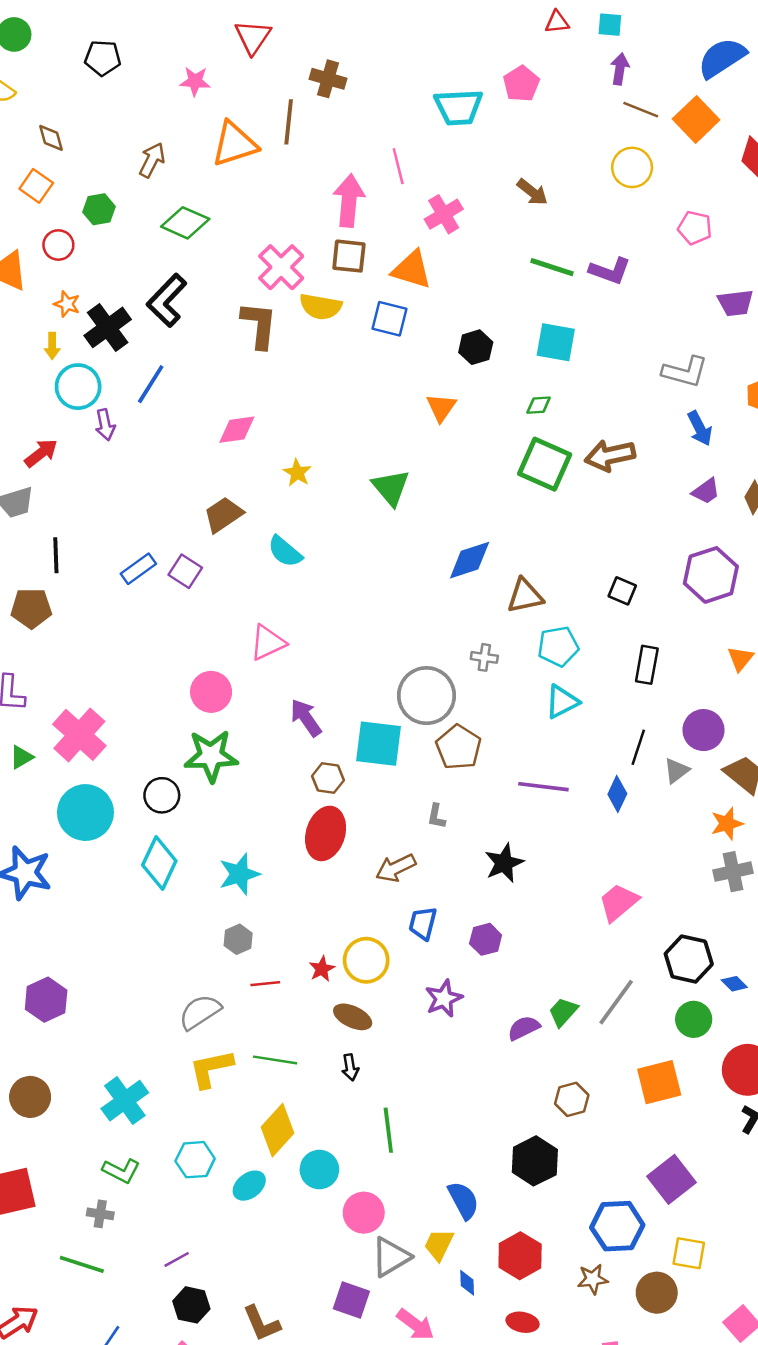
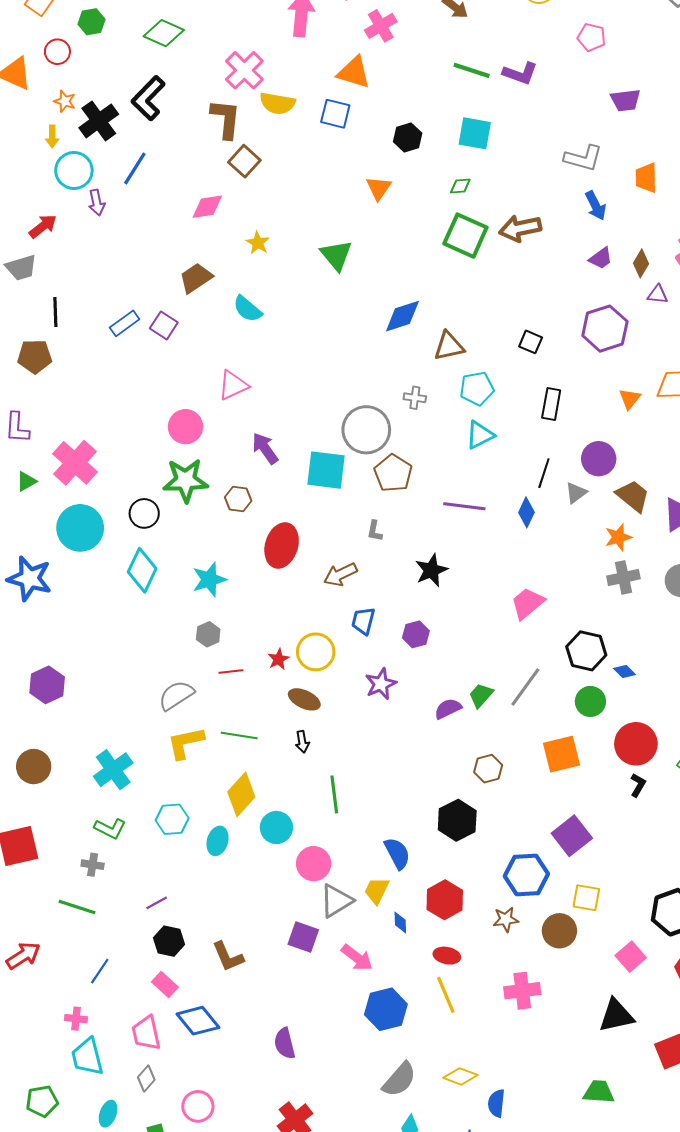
brown square: (349, 256) -> (244, 161), moved, turned 36
brown hexagon: (328, 778) -> (238, 499), moved
cyan ellipse: (249, 1186) -> (218, 841), turned -36

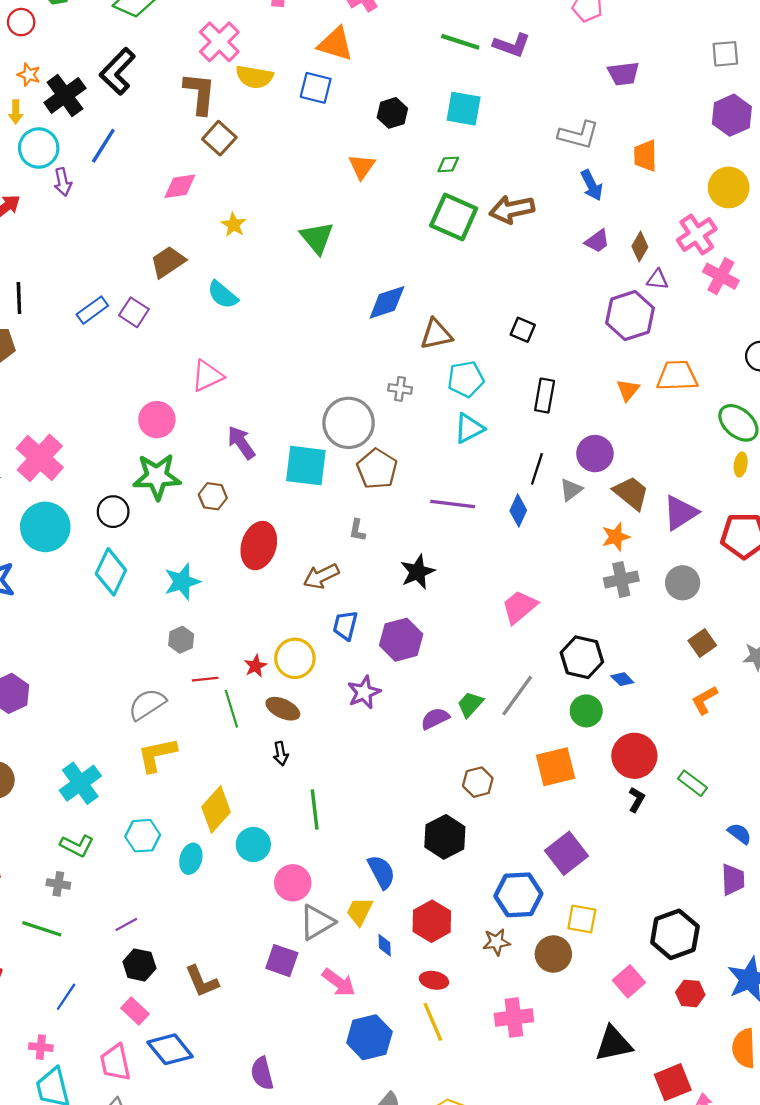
purple hexagon: (605, 329) -> (630, 316), moved
purple hexagon: (416, 634) -> (401, 640), size x1.5
green line: (239, 736) -> (231, 709), moved, turned 64

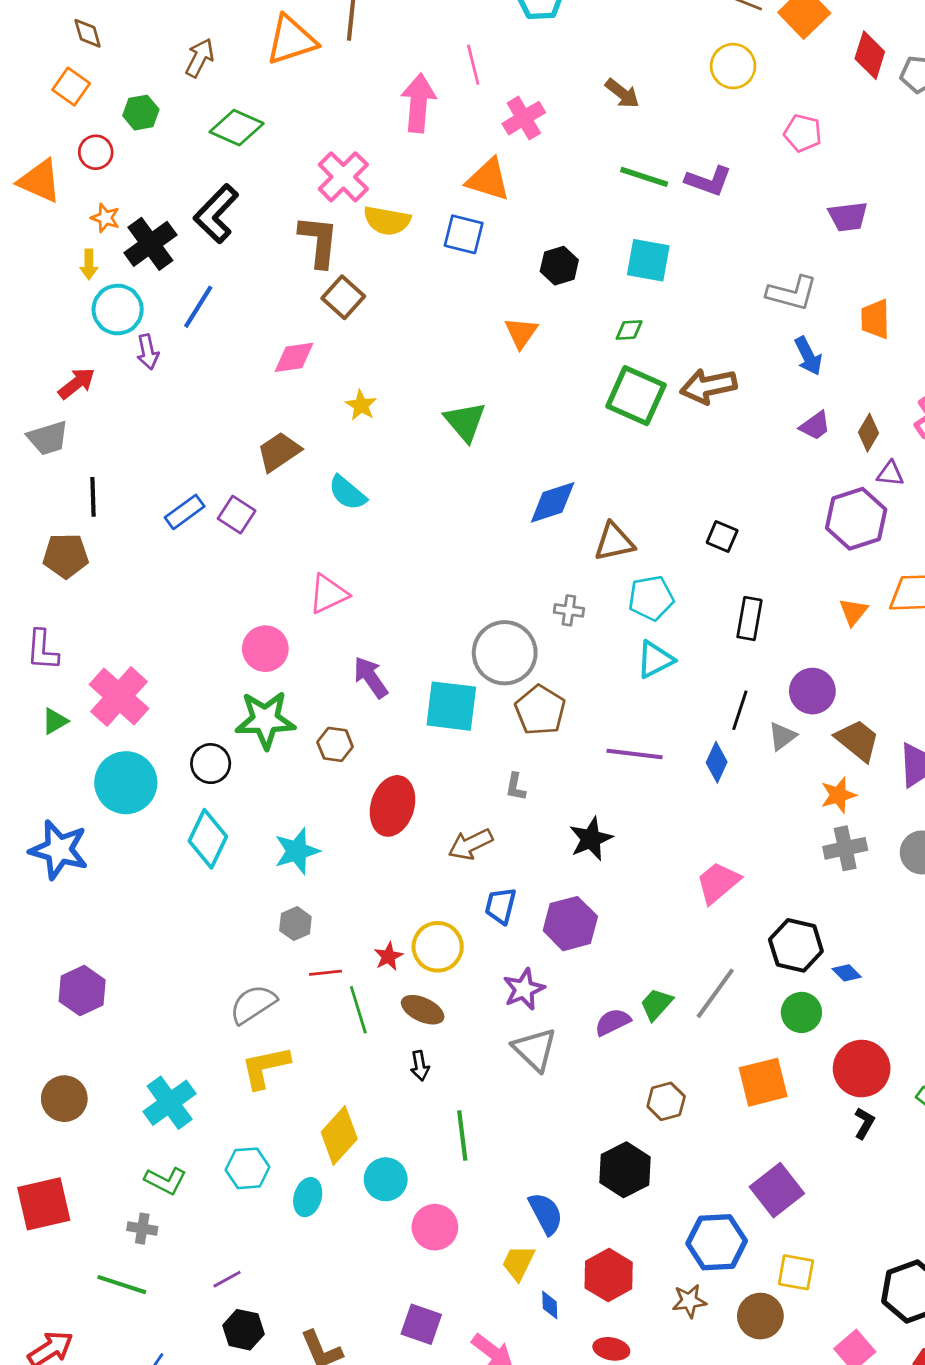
gray triangle: (317, 922) -> (535, 1049), moved, turned -45

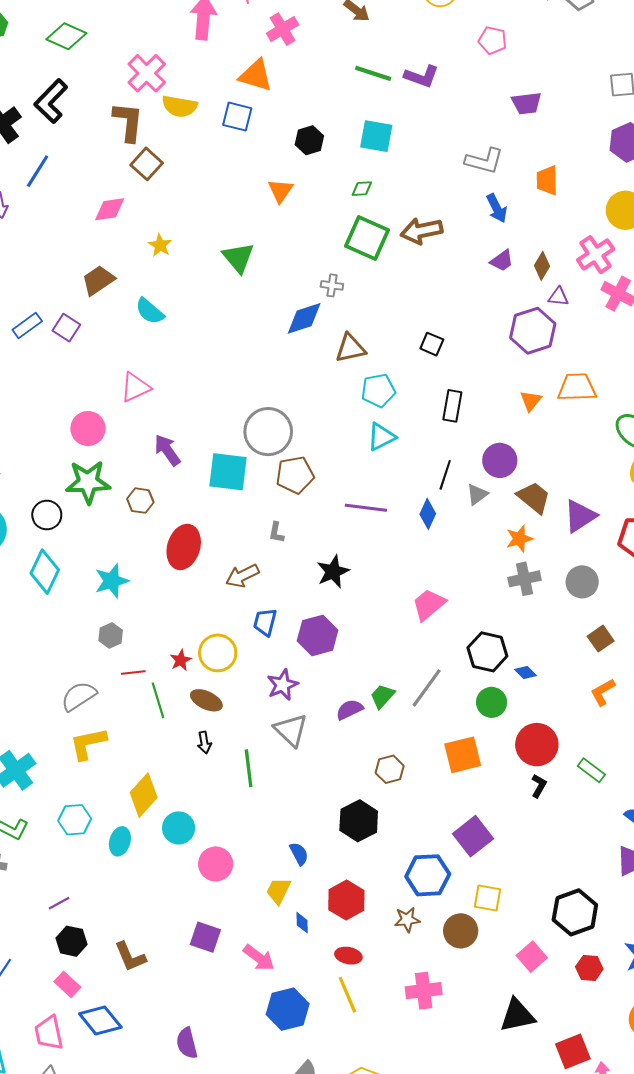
gray cross: (569, 610) -> (332, 285), moved
brown pentagon: (540, 710) -> (295, 475), turned 30
green line: (462, 1136) -> (249, 768), moved
blue semicircle: (546, 1213) -> (299, 854), size x0.7

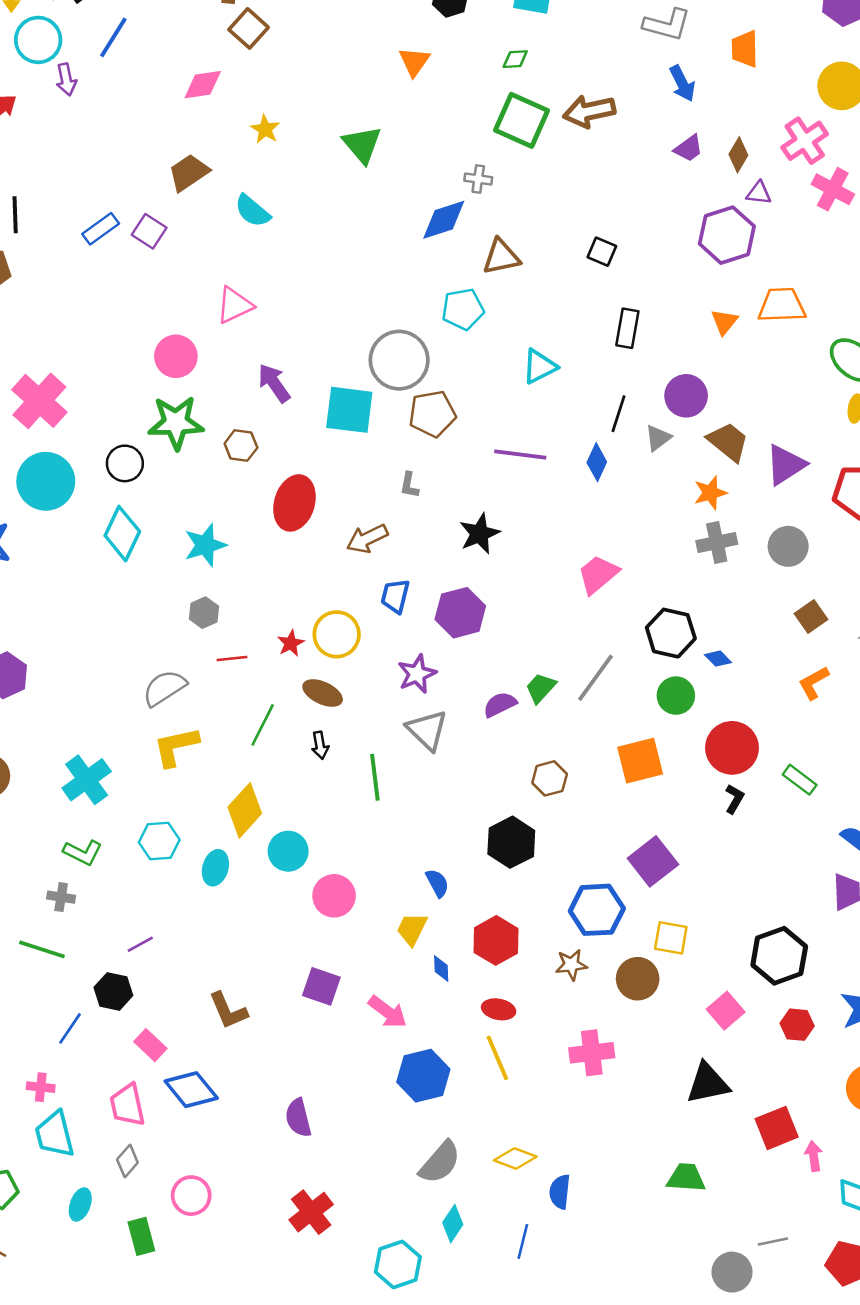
cyan pentagon: (378, 390) -> (463, 309), moved
green line: (158, 700) -> (263, 725), moved, turned 44
black hexagon: (72, 941) -> (113, 991), moved

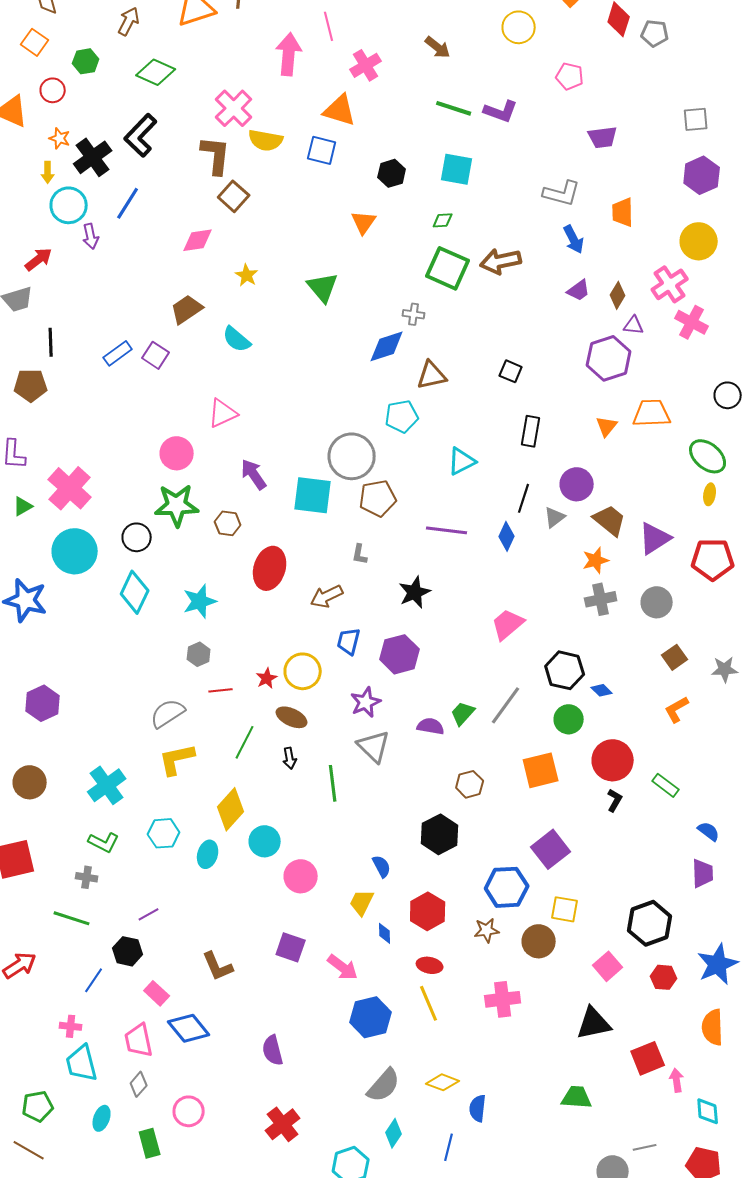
purple semicircle: (500, 704) -> (431, 726), turned 36

